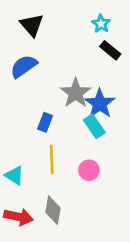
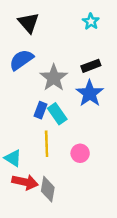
black rectangle: (110, 50) -> (91, 66), moved, turned -60
gray star: (76, 93) -> (54, 78), moved
cyan rectangle: (94, 126) -> (57, 114), moved
red arrow: (18, 217) -> (25, 182), moved

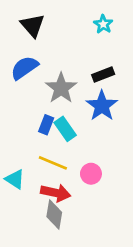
yellow line: (47, 144) -> (53, 163), turned -65
red arrow: (25, 182) -> (56, 193), moved

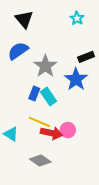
black rectangle: (103, 74) -> (86, 57), moved
red arrow: (56, 193) -> (52, 133), moved
gray diamond: (54, 215) -> (40, 161), turned -65

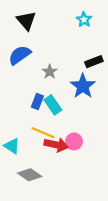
gray star: (45, 66) -> (50, 72), size x0.6
gray diamond: (40, 161) -> (30, 175), moved

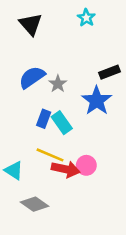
cyan star: (84, 20) -> (86, 18), moved
blue semicircle: (20, 55) -> (32, 77), moved

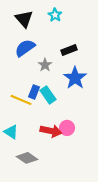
cyan star: (86, 18) -> (55, 15), moved
black rectangle: (110, 72) -> (69, 50), moved
blue semicircle: (32, 77) -> (25, 48), moved
yellow line: (50, 155) -> (21, 100), moved

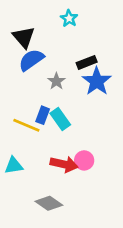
black triangle: (24, 19) -> (24, 37), moved
blue star: (75, 78) -> (97, 81), moved
cyan triangle: (11, 132) -> (14, 165), turned -42
gray diamond: (27, 158) -> (49, 203), moved

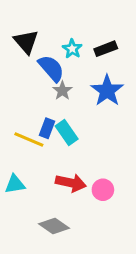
cyan star: (69, 18) -> (72, 49), moved
blue semicircle: (31, 60) -> (51, 68), moved, turned 84
black rectangle: (87, 62) -> (106, 49), moved
pink circle: (84, 160) -> (103, 190), moved

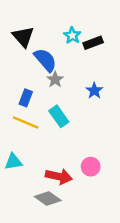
cyan star: (72, 49) -> (72, 35), moved
blue star: (107, 91) -> (94, 91), moved, size x0.6
blue rectangle: (47, 128) -> (26, 98), moved
red arrow: (71, 183) -> (59, 176), moved

